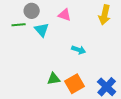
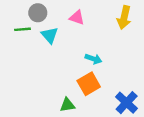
green triangle: (54, 79) -> (67, 105), moved
orange square: (75, 84) -> (89, 84), moved

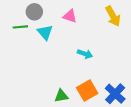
yellow arrow: (124, 17) -> (113, 16), turned -42
orange square: (89, 84) -> (87, 90), moved

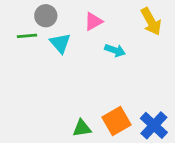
pink triangle: (70, 16) -> (93, 22), turned -48
cyan arrow: (85, 54) -> (115, 50), moved

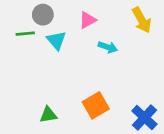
orange square: (116, 121) -> (96, 105), moved
green triangle: (82, 128) -> (48, 115), moved

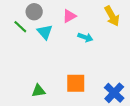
green line: (25, 34) -> (20, 27), turned 48
orange square: (96, 105) -> (76, 83), turned 30

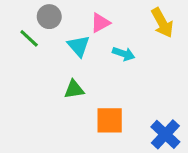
cyan triangle: (45, 32) -> (79, 46), moved
green triangle: (38, 91) -> (74, 89), moved

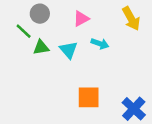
cyan triangle: (79, 46) -> (69, 50), moved
green triangle: (74, 89) -> (41, 47), moved

